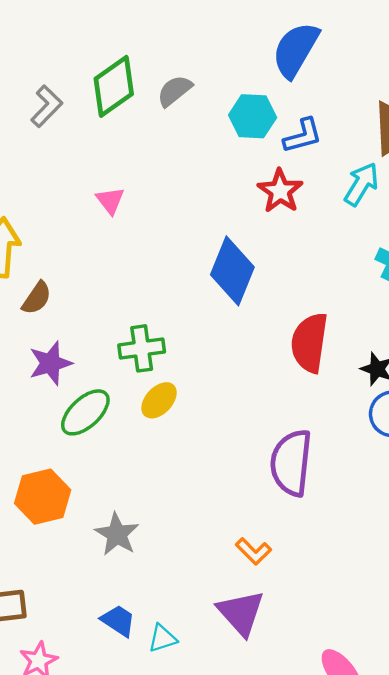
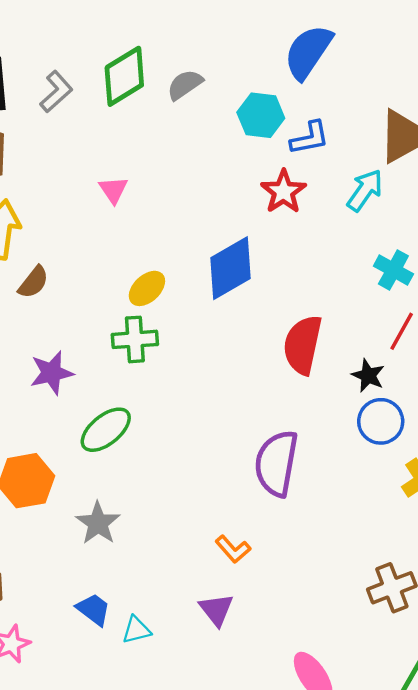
blue diamond: (232, 271) -> (230, 268), turned 34
purple star: (50, 363) -> (52, 373), moved
yellow ellipse: (159, 400) -> (147, 288), moved
green ellipse: (85, 412) -> (106, 430), moved
purple triangle: (241, 613) -> (216, 610), size x0.7

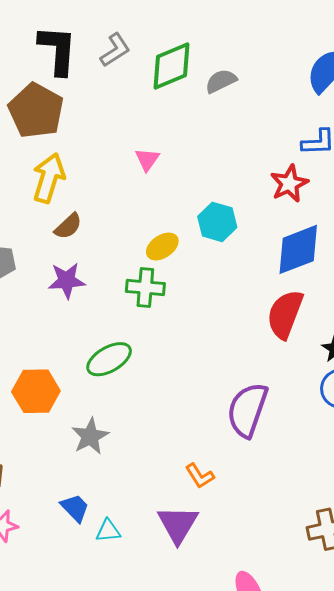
gray L-shape: (56, 92) -> (115, 50), moved
cyan hexagon: (261, 115) -> (217, 222), moved
blue diamond: (230, 268) -> (298, 249), moved
purple star: (52, 373) -> (67, 281), moved
purple triangle: (216, 610) -> (178, 524), size x1.4

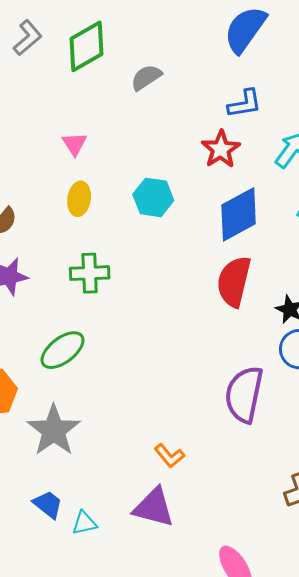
gray semicircle: (221, 81) -> (146, 77), moved
yellow ellipse: (162, 246) -> (79, 199), moved, turned -40
purple semicircle: (247, 410) -> (244, 394), moved
gray star: (90, 436) -> (54, 430), size x1.4
purple triangle: (178, 524) -> (154, 507), turned -39

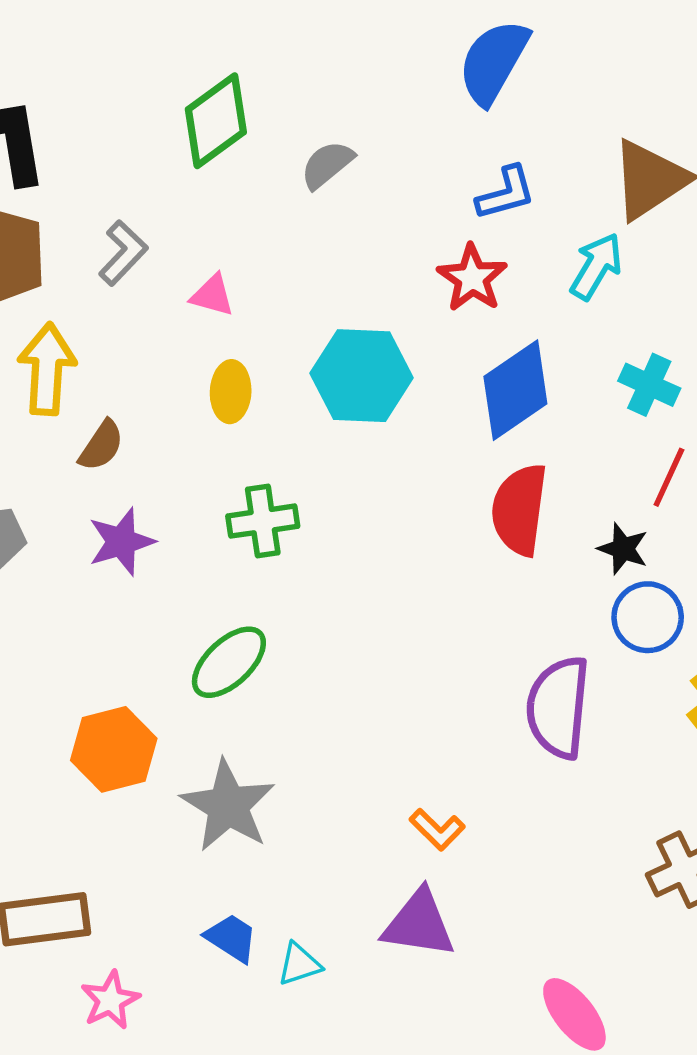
gray L-shape: (28, 38) -> (123, 253), moved
pink triangle: (74, 144) -> (212, 295), turned -36
cyan hexagon: (153, 197) -> (362, 376), size x1.4

